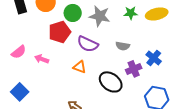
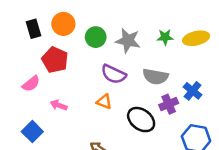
red pentagon: (60, 32) -> (55, 60), moved, turned -30
gray semicircle: (123, 46) -> (155, 77), size x1.5
pink arrow: (42, 59) -> (59, 105), moved

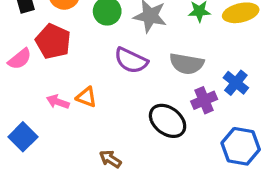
pink semicircle: (31, 84) -> (20, 59), moved
orange triangle: (104, 102) -> (86, 97), moved

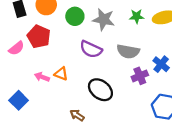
black ellipse: (168, 121) -> (100, 90), moved

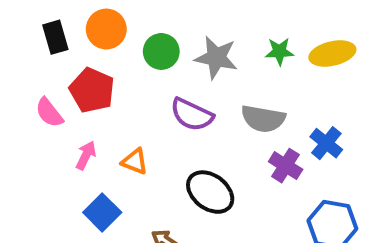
pink semicircle: (16, 48) -> (49, 113), turned 91
purple cross: (140, 76) -> (286, 166), turned -35
pink arrow: (42, 77) -> (86, 155), moved, turned 96
blue square: (19, 100) -> (102, 212), moved

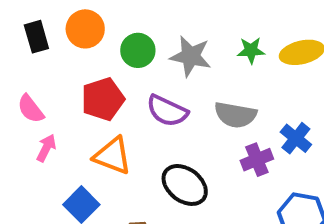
red pentagon: (92, 90) -> (103, 99), moved, turned 30
pink arrow: (86, 155) -> (46, 148), moved
orange triangle: (135, 161) -> (113, 156), size x1.5
purple cross: (286, 166) -> (257, 160), turned 36

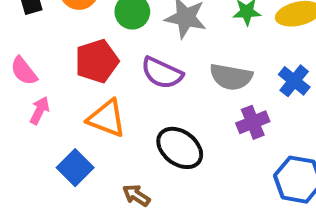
blue cross: (296, 138) -> (294, 81), moved

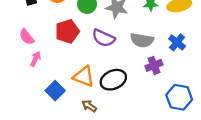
orange triangle: (107, 118) -> (84, 76), moved
black ellipse: (180, 148) -> (113, 80), turned -60

